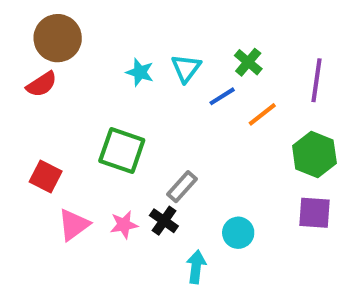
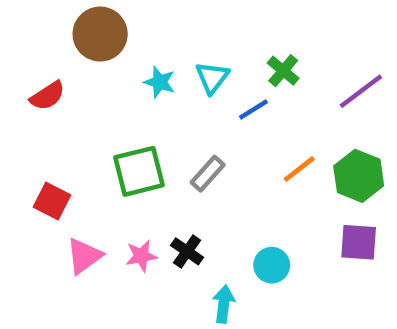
brown circle: (58, 38) -> (100, 34), moved
purple line: (316, 80) -> (361, 91), turned 45
orange line: (262, 114) -> (299, 169), moved
green square: (122, 150) -> (139, 171), turned -33
gray rectangle: (182, 187) -> (208, 174), moved

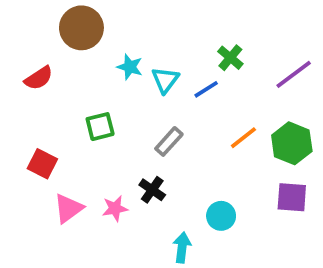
cyan triangle: (212, 78) -> (165, 80), moved
green square: (139, 171) -> (100, 127), moved, size x0.7
black cross: (187, 251) -> (152, 190), moved

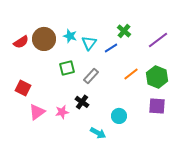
brown circle: (81, 28) -> (44, 39), moved
green square: (100, 127) -> (67, 68), moved
cyan arrow: (182, 248) -> (98, 133), turned 112

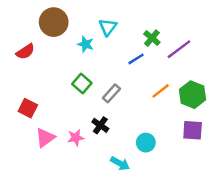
brown circle: (44, 39) -> (54, 22), moved
purple line: (158, 40) -> (179, 49), moved
cyan triangle: (89, 43) -> (108, 27), moved
green square: (67, 68) -> (82, 84), turned -35

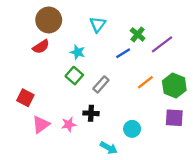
cyan star: (86, 44) -> (78, 52), moved
red semicircle: (25, 52) -> (41, 47), moved
black cross: (100, 125) -> (91, 113), turned -32

